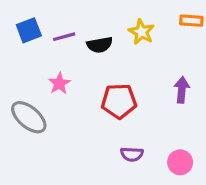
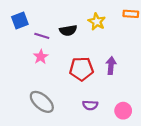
purple line: (64, 37) -> (42, 36), moved, turned 32
purple arrow: (182, 90) -> (111, 66), moved
gray ellipse: (29, 117) -> (42, 102), moved

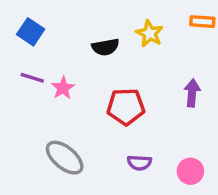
blue square: (20, 21) -> (31, 32), turned -35
purple line: (42, 36) -> (32, 78), moved
purple arrow: (111, 66) -> (192, 93), moved

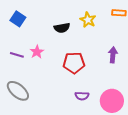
purple line: (32, 78) -> (17, 55), moved
gray ellipse: (65, 158) -> (18, 91), moved
pink circle: (190, 171) -> (112, 101), size x1.5

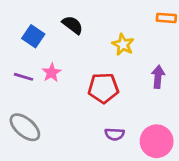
blue square: (18, 19) -> (33, 36), moved
yellow star: (88, 20) -> (123, 45), moved
black semicircle: (62, 28) -> (73, 25), moved, turned -133

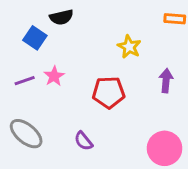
black semicircle: (73, 25) -> (61, 17), moved, turned 130
purple line: (24, 77) -> (25, 81), turned -36
purple semicircle: (115, 134) -> (84, 141), moved, turned 48

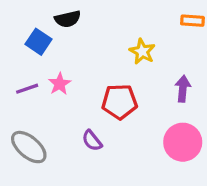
purple semicircle: (84, 141) -> (92, 141), moved
pink circle: (165, 148) -> (183, 142), moved

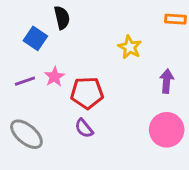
black semicircle: (68, 19) -> (62, 18), turned -90
red pentagon: (120, 102) -> (87, 93), moved

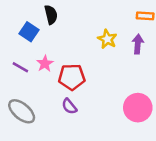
purple line: (25, 81) -> (20, 67), turned 49
purple arrow: (167, 81) -> (138, 44), moved

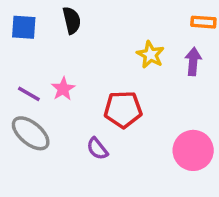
blue square: (29, 32) -> (24, 27), moved, turned -30
red pentagon: (72, 77) -> (123, 109), moved
gray ellipse: (22, 111) -> (31, 133), moved

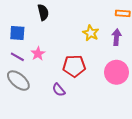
blue square: (24, 27) -> (17, 33), moved
pink circle: (193, 150) -> (116, 72), moved

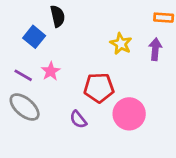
blue square: (17, 33) -> (34, 37), moved, turned 35
pink circle: (116, 72) -> (129, 114), moved

